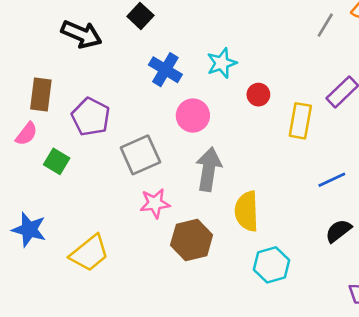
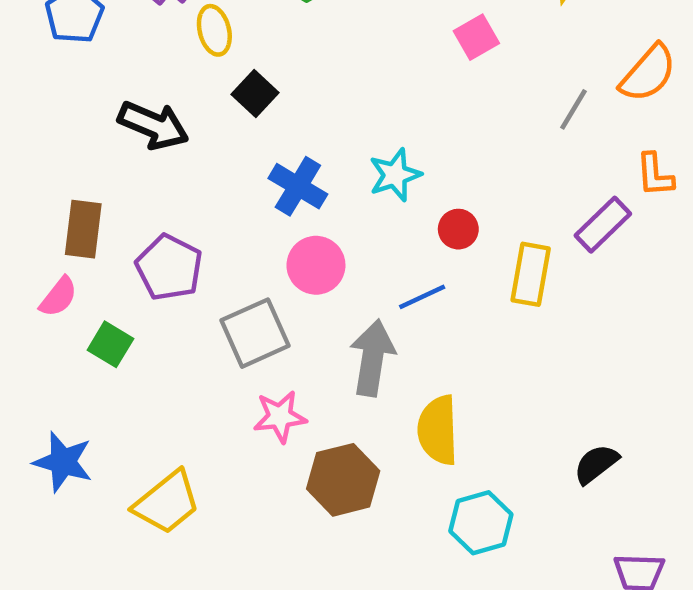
pink circle: (193, 116) -> (316, 265), moved
blue line: (332, 180) -> (422, 297), moved

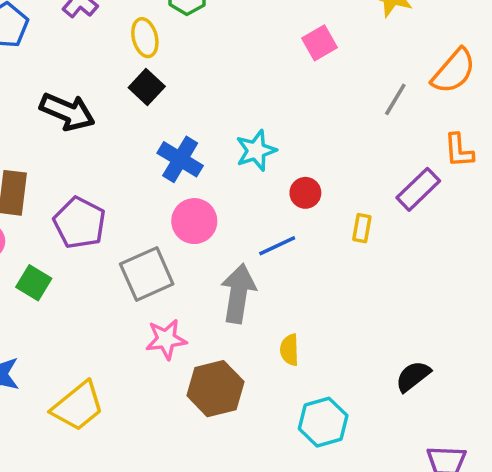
yellow ellipse: (214, 30) -> (145, 38), moved
yellow rectangle: (531, 274) -> (362, 228), size x0.6
yellow semicircle: (438, 430) -> (290, 350), size x0.6

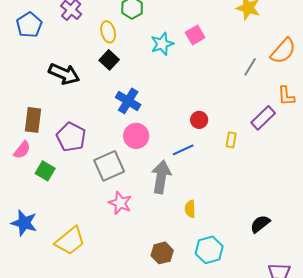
pink square: (319, 43) -> (195, 35), moved
cyan star: (256, 151) -> (162, 44), moved
pink star: (166, 339) -> (120, 203), turned 30
brown hexagon: (215, 389) -> (162, 253), moved, size x0.7

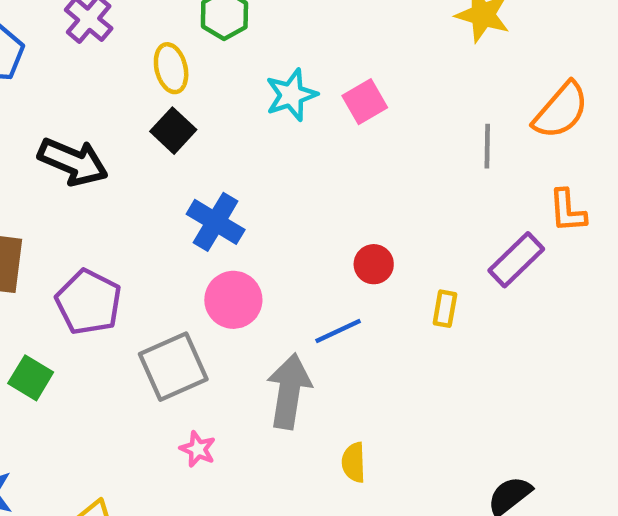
pink square: (195, 35) -> (365, 102), moved
gray line: (250, 67) -> (487, 146), turned -30
pink star: (120, 203) -> (198, 449), size x0.7

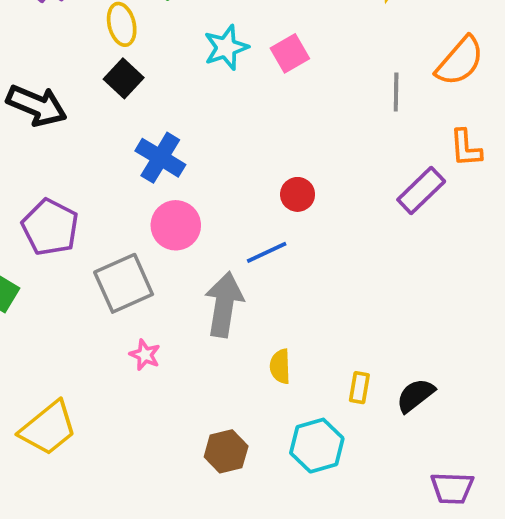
yellow rectangle: (445, 309) -> (359, 388), moved

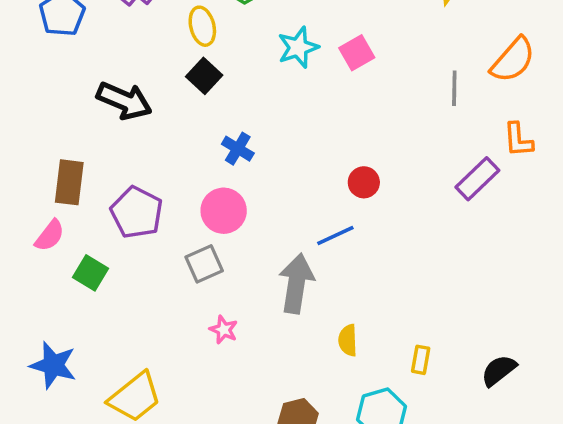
blue cross: (160, 158) -> (238, 149), size x0.7
pink circle: (176, 225) -> (224, 211), moved
gray square: (124, 283) -> (204, 264), size x0.7
black semicircle: (415, 395) -> (499, 370), moved

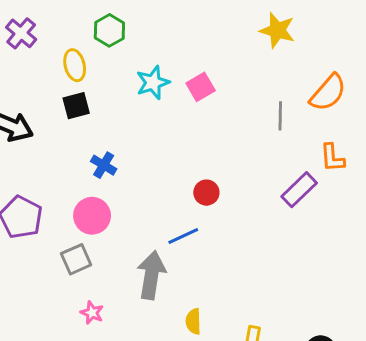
black square: (204, 76) -> (76, 106), turned 32

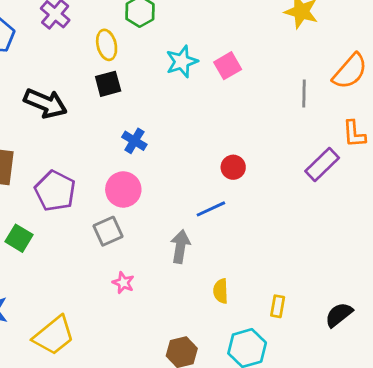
gray arrow: (151, 275) -> (180, 247), size x0.7

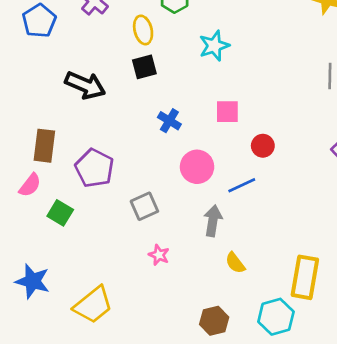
pink square: (228, 66) -> (227, 112), moved, turned 30
pink circle: (123, 189) -> (197, 167), moved
yellow semicircle: (221, 291) -> (235, 263), moved, turned -35
yellow rectangle: (278, 306) -> (305, 277), size x2.0

